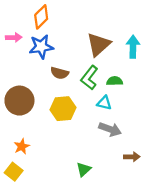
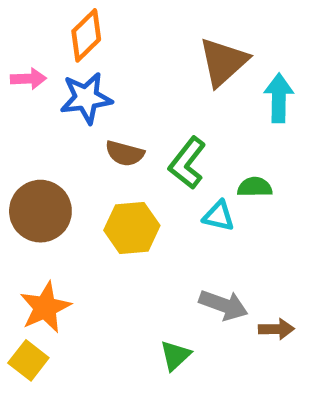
brown triangle: (99, 44) -> (223, 62), moved
green semicircle: (115, 81) -> (255, 187), moved
gray arrow: (110, 129) -> (223, 305), moved
orange star: (22, 146) -> (45, 307), size x1.5

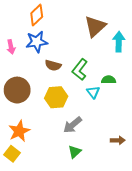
pink arrow: (28, 79) -> (11, 47), moved, turned 80
cyan triangle: (219, 216) -> (93, 92), turned 40
gray arrow: (223, 305) -> (73, 125), moved, turned 120

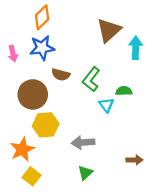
brown circle: (17, 90) -> (33, 94), moved
yellow hexagon: (56, 97) -> (46, 125), moved
gray arrow: (73, 125) -> (83, 142), turned 36
yellow square: (12, 154) -> (32, 176), moved

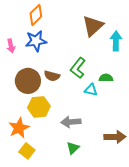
brown semicircle: (61, 75) -> (52, 76), moved
cyan triangle: (106, 105) -> (91, 90), turned -40
brown arrow: (134, 160) -> (115, 137), size x1.5

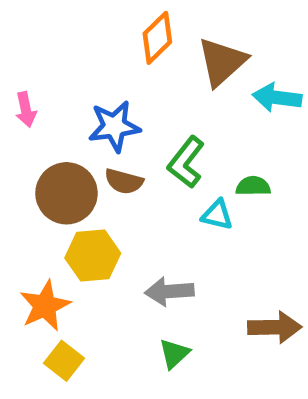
orange diamond: (36, 15) -> (157, 38), moved
blue star: (36, 41) -> (114, 126), moved
cyan arrow: (116, 41) -> (277, 98), turned -84

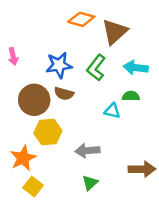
orange diamond: (157, 38) -> (81, 19), turned 60
cyan arrow: (277, 98) -> (136, 68), moved
green L-shape: (186, 162) -> (96, 68), moved

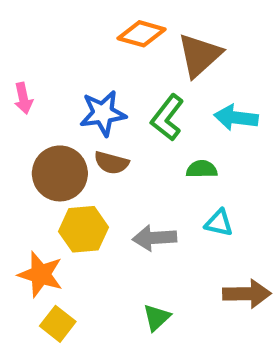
green semicircle: (131, 96) -> (202, 169), moved
cyan triangle: (112, 111) -> (219, 223), moved
gray arrow: (87, 151) -> (154, 238), moved
orange star: (23, 158) -> (41, 274), turned -30

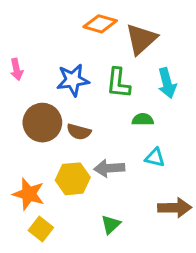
green L-shape: (167, 118) -> (118, 83), turned -32
cyan arrow: (236, 118) -> (167, 83), turned -112
brown semicircle: (111, 163) -> (79, 132), moved
yellow hexagon: (84, 229) -> (73, 179), moved

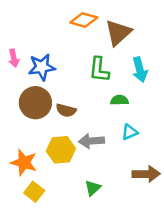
blue star: (73, 80) -> (42, 67), moved
cyan triangle: (155, 158) -> (130, 132), turned -36

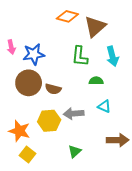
cyan triangle: (130, 132) -> (104, 106), turned 48

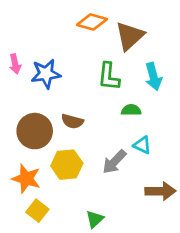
brown circle: (29, 83) -> (35, 131), moved
gray arrow: (74, 114) -> (114, 162), moved, turned -42
green triangle: (75, 151) -> (95, 219), moved

